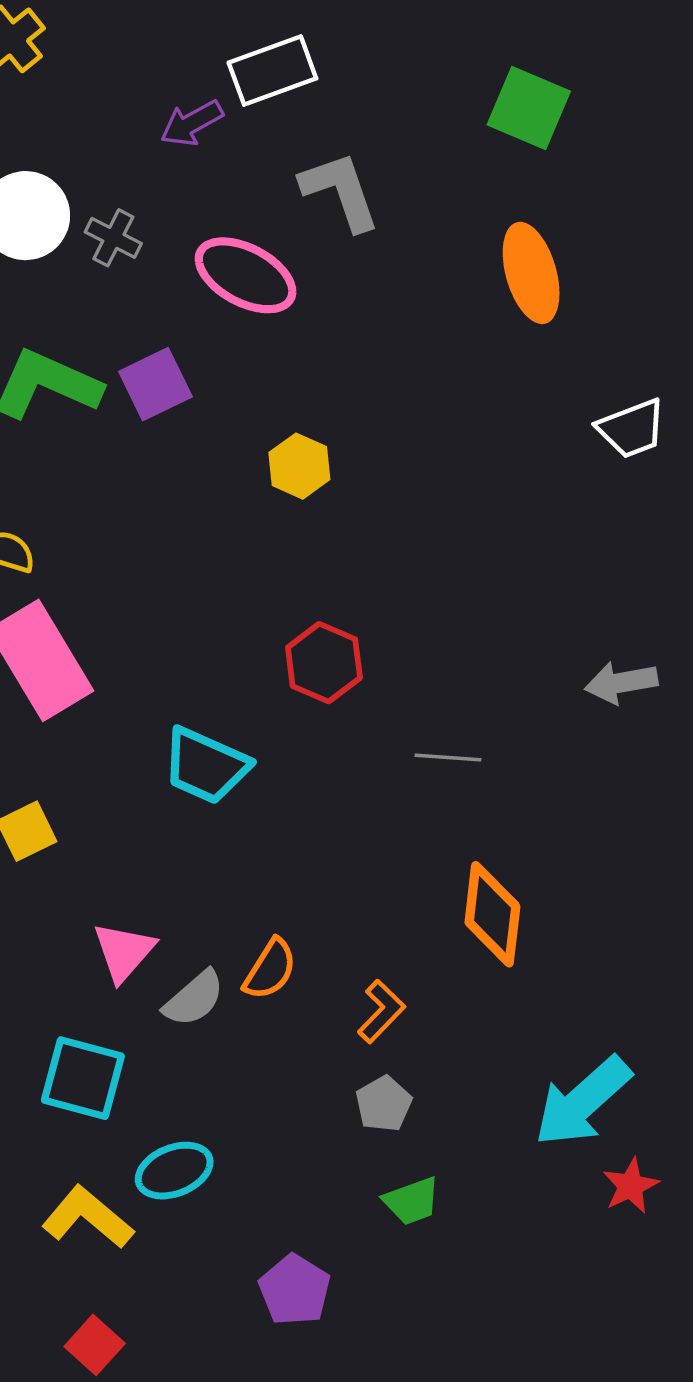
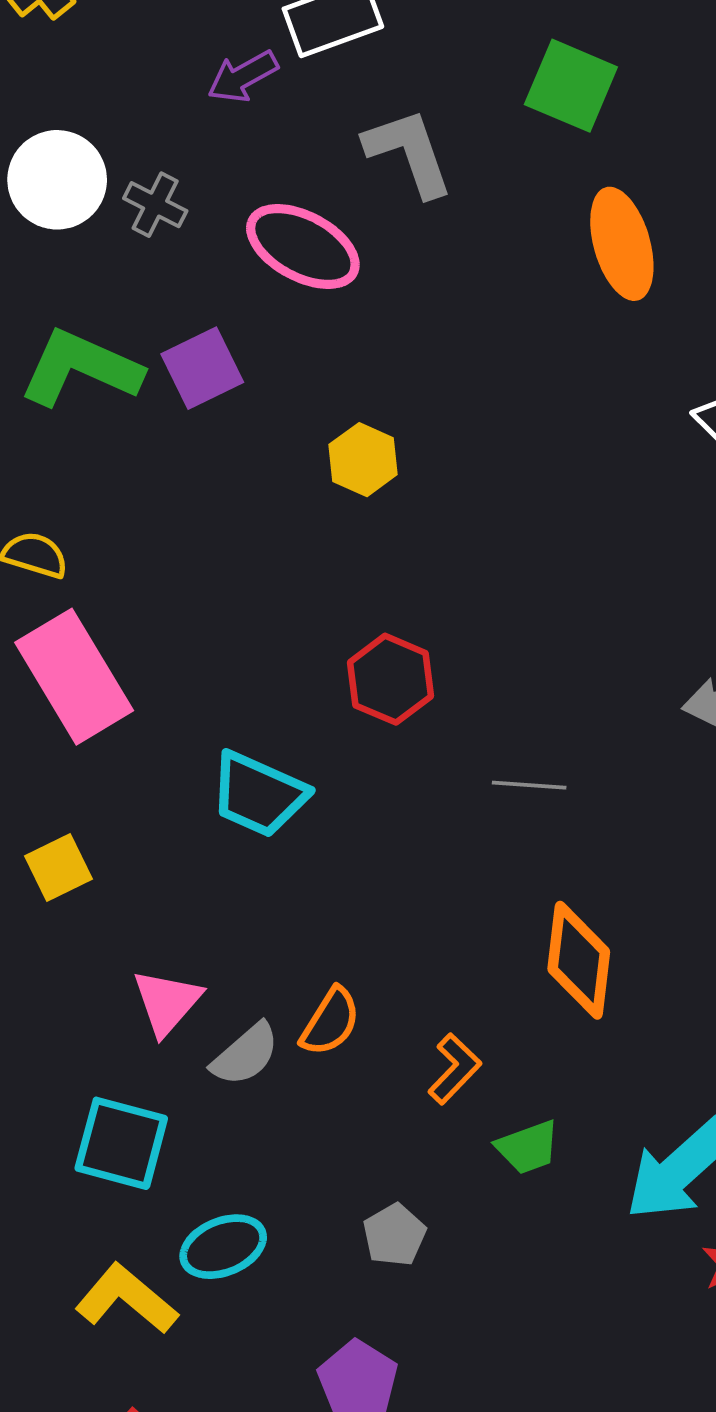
green square: (529, 108) -> (571, 86), moved
gray pentagon: (384, 1104) -> (394, 1235), moved
green trapezoid: (412, 1201) -> (528, 1147), moved

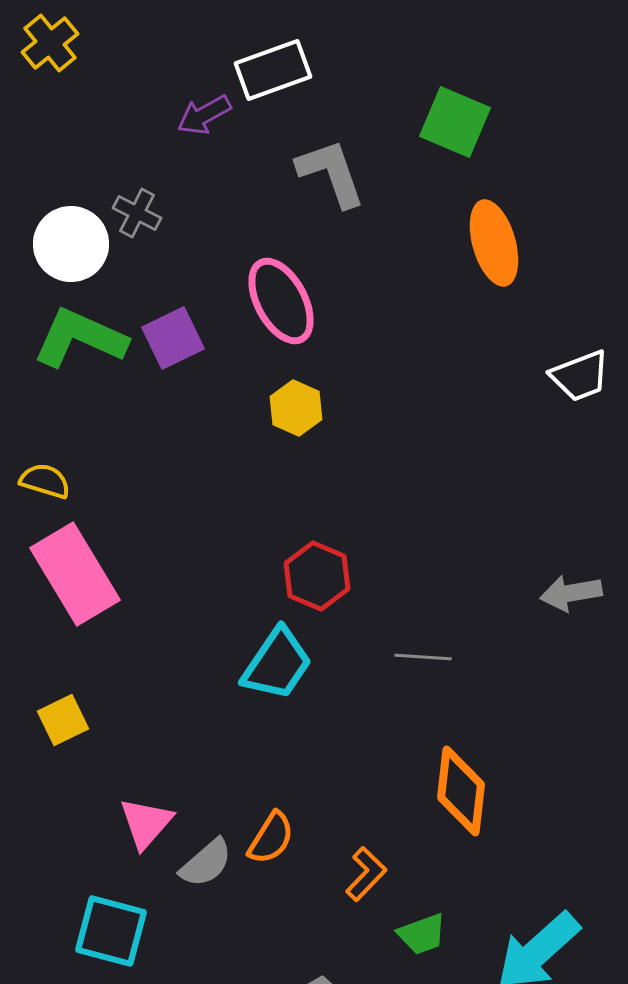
white circle: (57, 180) -> (71, 244), moved
pink ellipse: (303, 246) -> (281, 301), moved, turned 34
cyan trapezoid: (258, 794) -> (277, 664), moved, turned -80

